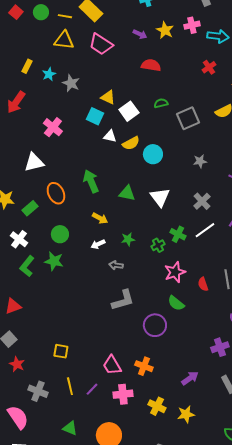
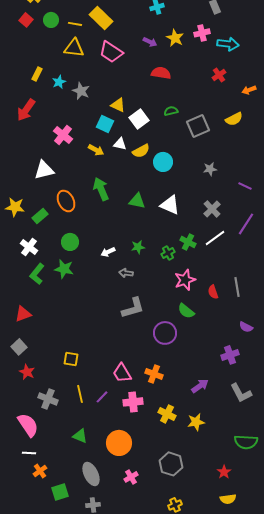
white triangle: (160, 197) -> (170, 205), turned -30
yellow arrow: (100, 218) -> (96, 150), moved

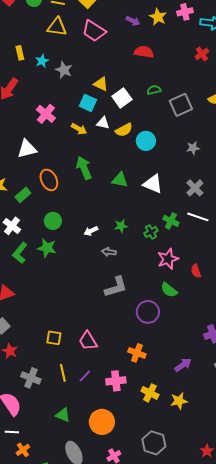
yellow rectangle: (37, 74) -> (20, 53), turned -40
white line: (215, 238) -> (198, 217), turned 55
pink trapezoid: (122, 373) -> (88, 341), moved

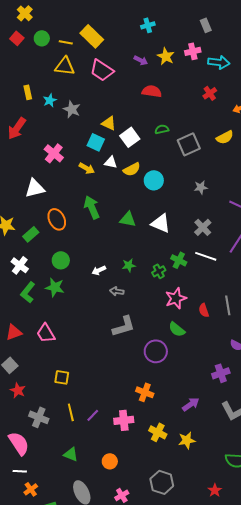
pink trapezoid: (88, 341) -> (46, 333), moved
orange circle: (102, 422) -> (110, 461), size x0.6

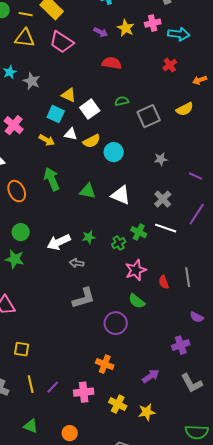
white arrow: (99, 270) -> (59, 242), size x1.6

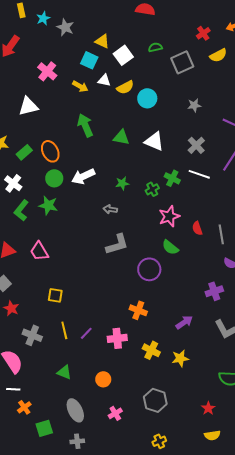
red cross: (170, 65) -> (203, 33), moved
orange ellipse: (17, 191) -> (50, 151), moved
white arrow: (59, 242) -> (83, 176), moved
gray line: (188, 277) -> (221, 234), moved

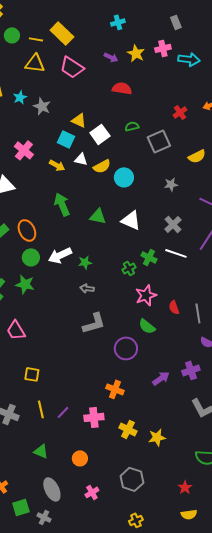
yellow semicircle: (218, 55) -> (197, 156), moved
green star: (122, 183) -> (85, 262), moved
purple arrow: (184, 322) -> (161, 378), moved
gray cross: (77, 441) -> (44, 517), moved, turned 32

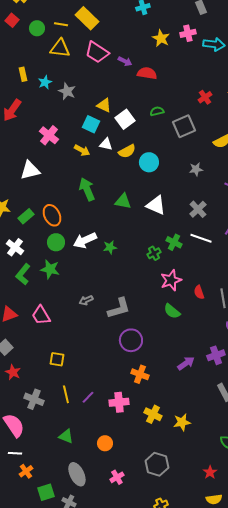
green circle: (12, 35) -> (37, 28), moved
purple arrow: (111, 57) -> (125, 61), moved
gray arrow: (87, 288) -> (86, 300), moved, turned -32
purple circle: (126, 348) -> (131, 340), moved

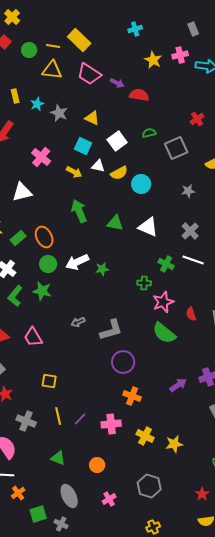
yellow triangle: (104, 105) -> (92, 118), moved
green cross: (154, 253) -> (144, 283), moved, turned 32
green semicircle: (172, 311) -> (164, 333), size x1.4

